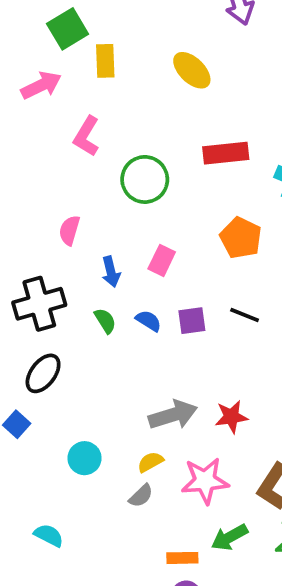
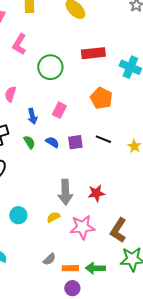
gray arrow: (173, 415) -> (65, 192), turned 105
gray semicircle: (141, 496) -> (49, 259), moved
green arrow: (229, 537) -> (95, 268), moved, turned 30

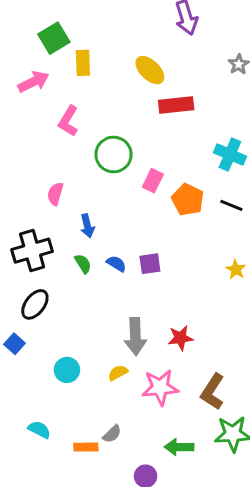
red rectangle: (93, 53) -> (176, 105), moved
pink rectangle: (59, 110) -> (153, 181), moved
black line: (103, 139) -> (231, 205), moved
orange rectangle: (70, 268) -> (86, 447), moved

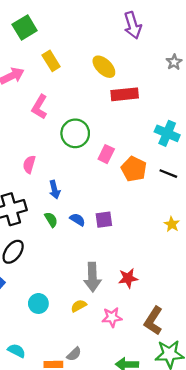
green square: (54, 38) -> (25, 28), moved
yellow rectangle: (83, 63) -> (51, 61), turned -30
pink star: (160, 387) -> (112, 317), size x0.7

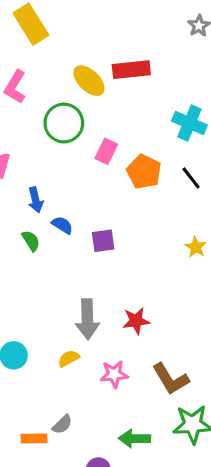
yellow rectangle: (51, 61) -> (31, 24), size x1.4
yellow ellipse: (104, 67) -> (89, 81), moved
black line: (168, 174) -> (191, 178), turned 30
blue semicircle: (77, 220) -> (62, 225), moved
brown L-shape: (153, 321) -> (171, 379), turned -64

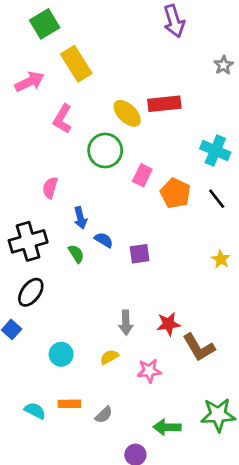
gray arrow: (87, 319) -> (126, 323), size x0.7
brown L-shape: (171, 379) -> (199, 347), moved
orange rectangle: (34, 439) -> (69, 404), moved

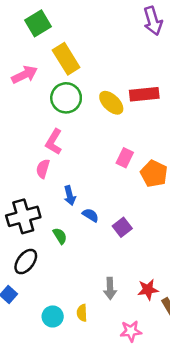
pink L-shape: (62, 119) -> (54, 142), moved
green circle: (105, 150) -> (66, 98), moved
green semicircle: (76, 254) -> (60, 236), moved
purple square: (140, 254) -> (122, 227), turned -30
yellow semicircle: (109, 357) -> (82, 313), moved, turned -63

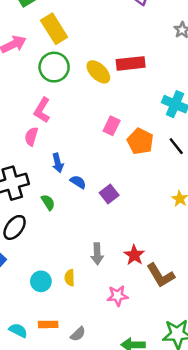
red star: (148, 290) -> (134, 255), turned -30

